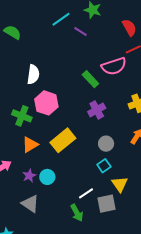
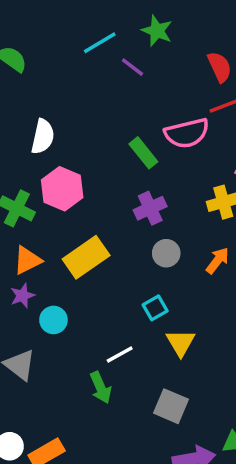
gray circle: (106, 144) -> (166, 253), moved
purple star: (29, 176) -> (22, 296), moved
gray square: (106, 204) -> (171, 406), moved, turned 30

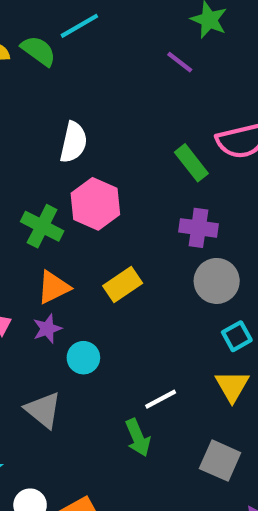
cyan line: (100, 43) -> (79, 26), moved
purple cross: (150, 208) -> (198, 228), turned 32
gray circle: (166, 253) -> (217, 281), size x1.4
yellow rectangle: (86, 257) -> (123, 285), size x0.7
cyan square: (155, 308) -> (237, 336), moved

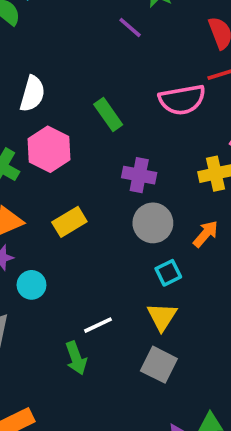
green rectangle: (191, 163) -> (108, 114), moved
gray square: (220, 461) -> (159, 365), moved

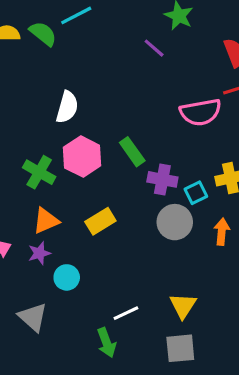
green rectangle: (108, 114) -> (132, 152), moved
orange arrow: (206, 234) -> (222, 232), turned -35
cyan square: (168, 273) -> (196, 193), moved
gray square: (159, 365) -> (180, 348), turned -32

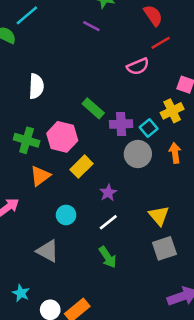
pink semicircle: (201, 112) -> (138, 66), size x0.7
pink hexagon: (82, 157) -> (62, 137), moved
purple star: (39, 253) -> (108, 193), moved
white line: (126, 313) -> (108, 222), moved

